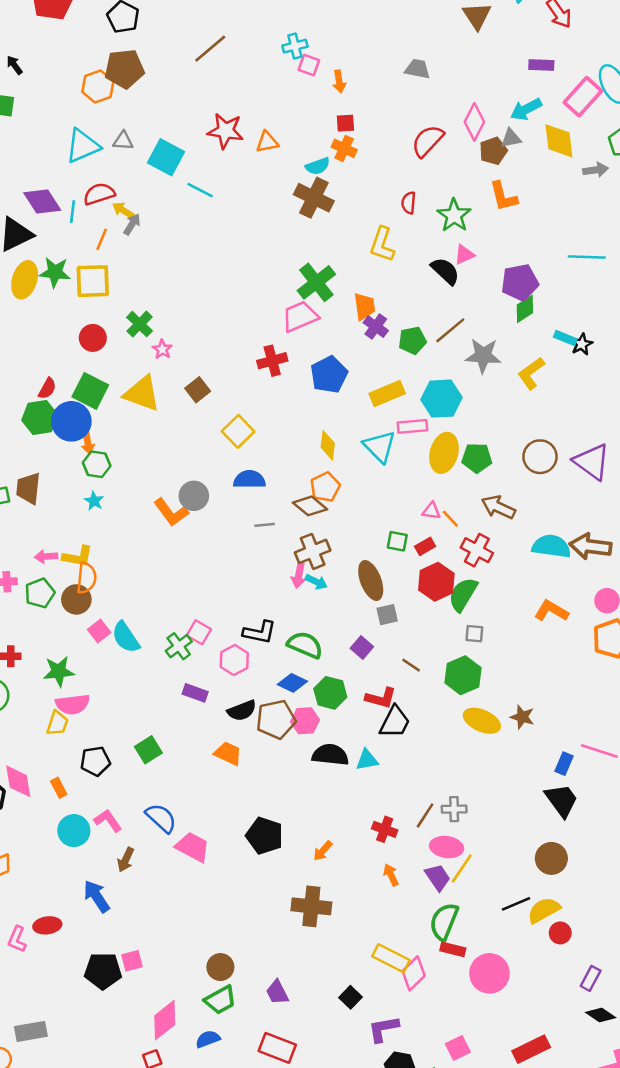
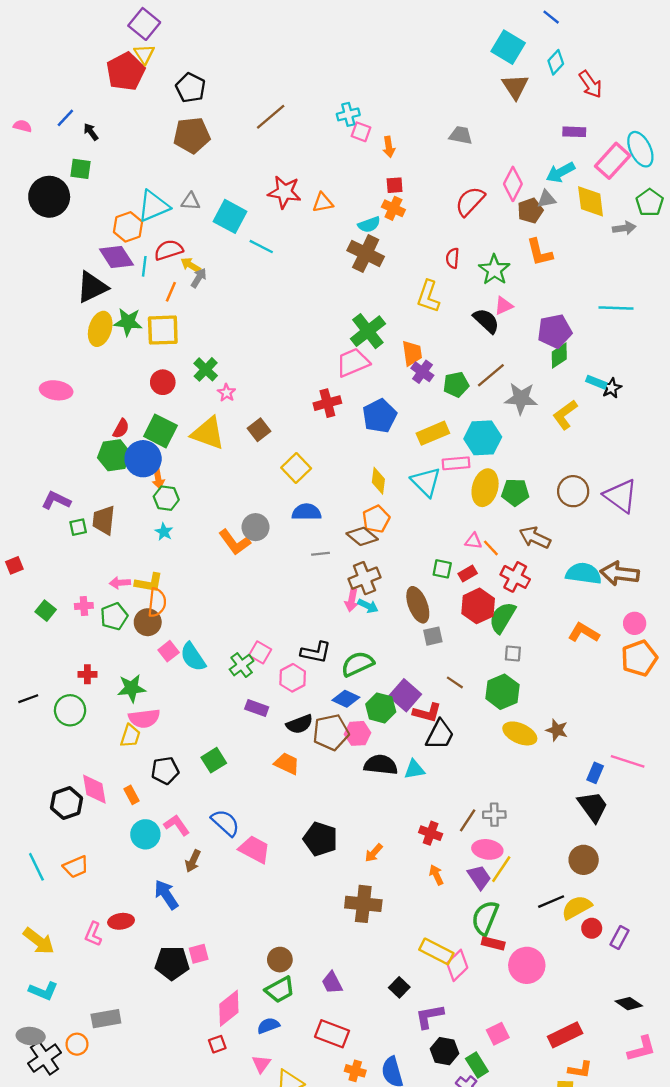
orange hexagon: (98, 87) -> (128, 227), moved
green semicircle: (305, 645) -> (358, 664), turned -48
purple square: (362, 647) -> (405, 695), moved, size x1.5
purple rectangle: (591, 978) -> (620, 938), moved

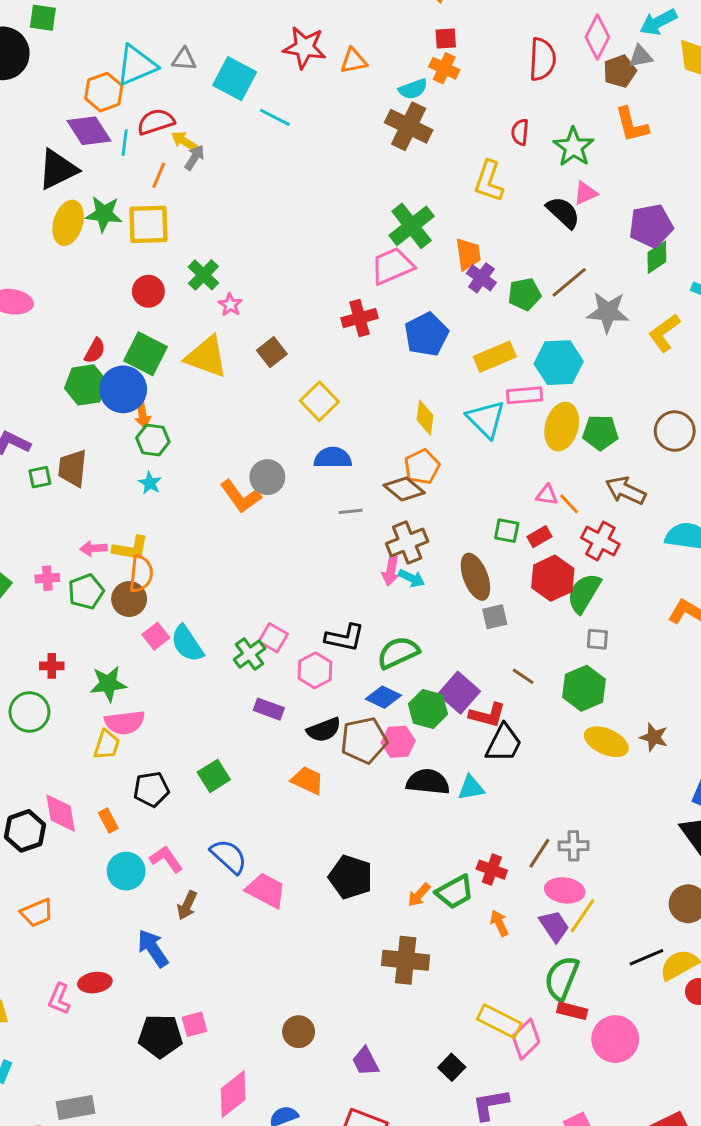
red semicircle: (470, 201) -> (542, 59), turned 140
green trapezoid: (280, 990) -> (455, 892), moved

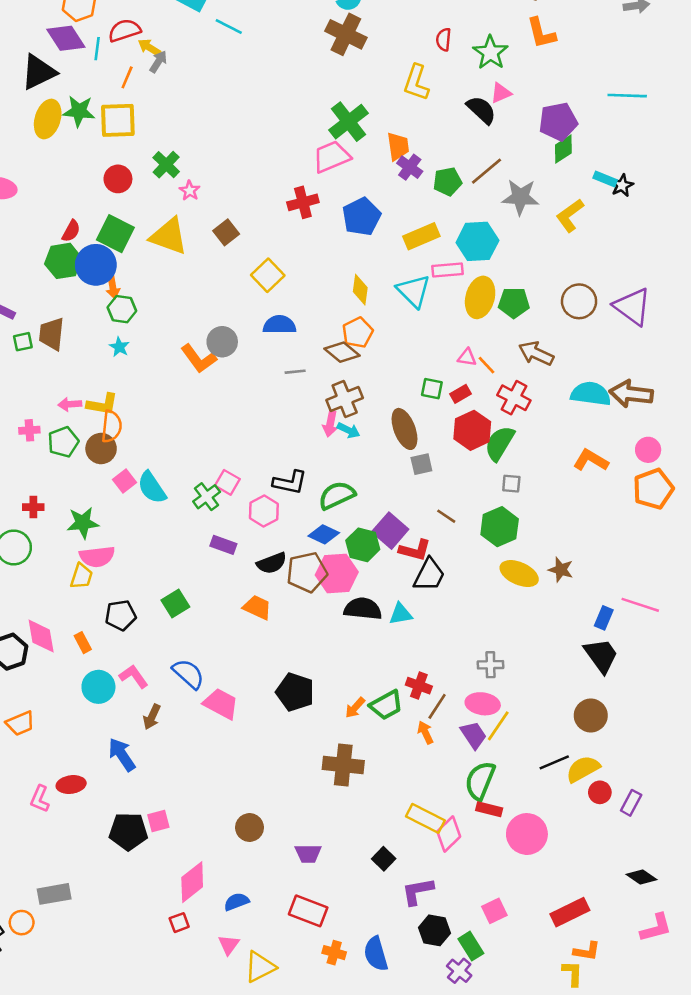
pink hexagon: (398, 742) -> (337, 574), size x1.4
brown line: (539, 853) -> (437, 706), moved
purple trapezoid: (365, 1061) -> (308, 854), turned -64

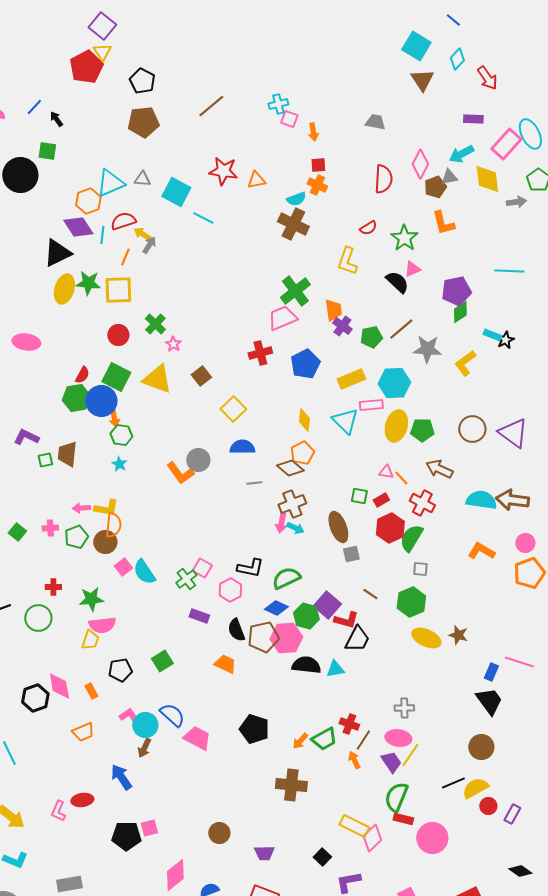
red semicircle: (444, 40) -> (368, 228), turned -126
black semicircle: (272, 563) -> (236, 630), turned 90
cyan circle: (98, 687) -> (145, 725), moved
orange trapezoid: (20, 723) -> (83, 732), moved

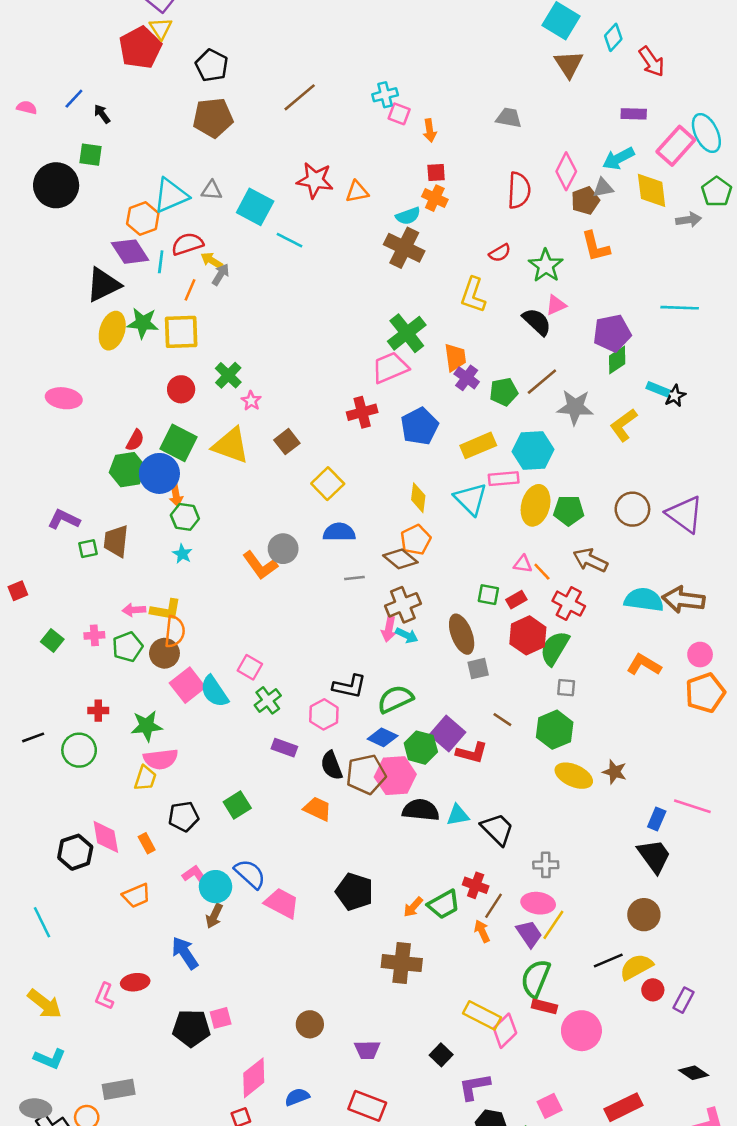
pink square: (123, 567) -> (187, 685), size x1.5
pink square: (202, 568) -> (250, 667), moved
black trapezoid: (357, 639) -> (497, 829), moved, turned -72

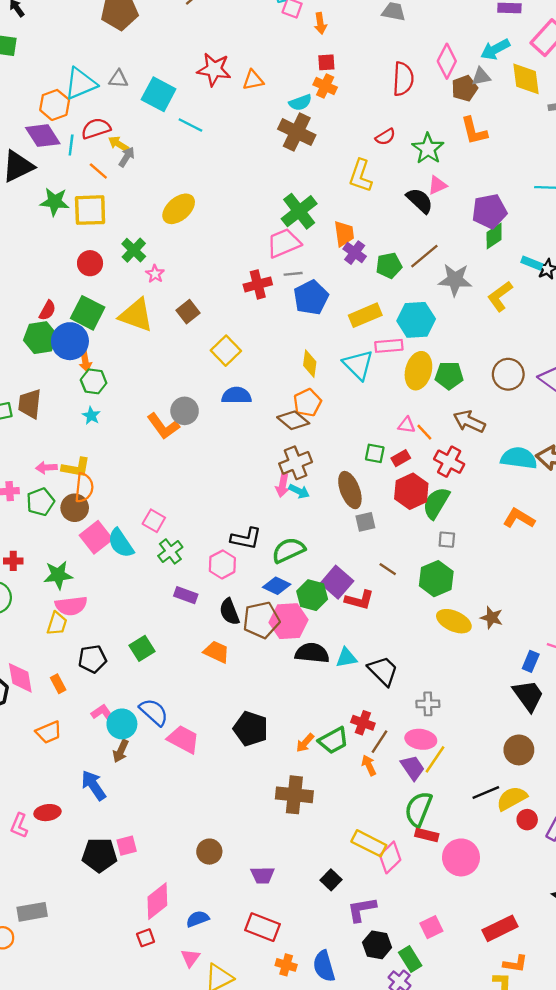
orange line: (190, 290) -> (98, 171), turned -72
yellow ellipse: (112, 331) -> (179, 209), moved, turned 32
gray line: (354, 578) -> (293, 274), moved

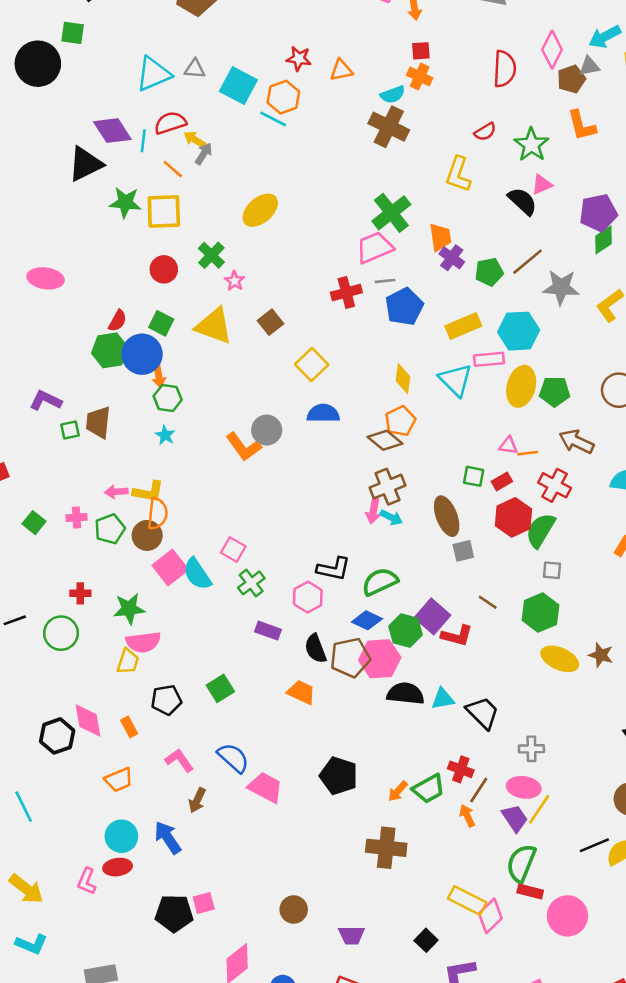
red star: (214, 69) -> (299, 59), size x0.7
orange hexagon: (55, 105) -> (283, 97), moved
green square: (88, 313) -> (161, 323), size x0.7
orange line: (424, 432) -> (528, 453), turned -54
cyan circle: (122, 724) -> (121, 836), moved

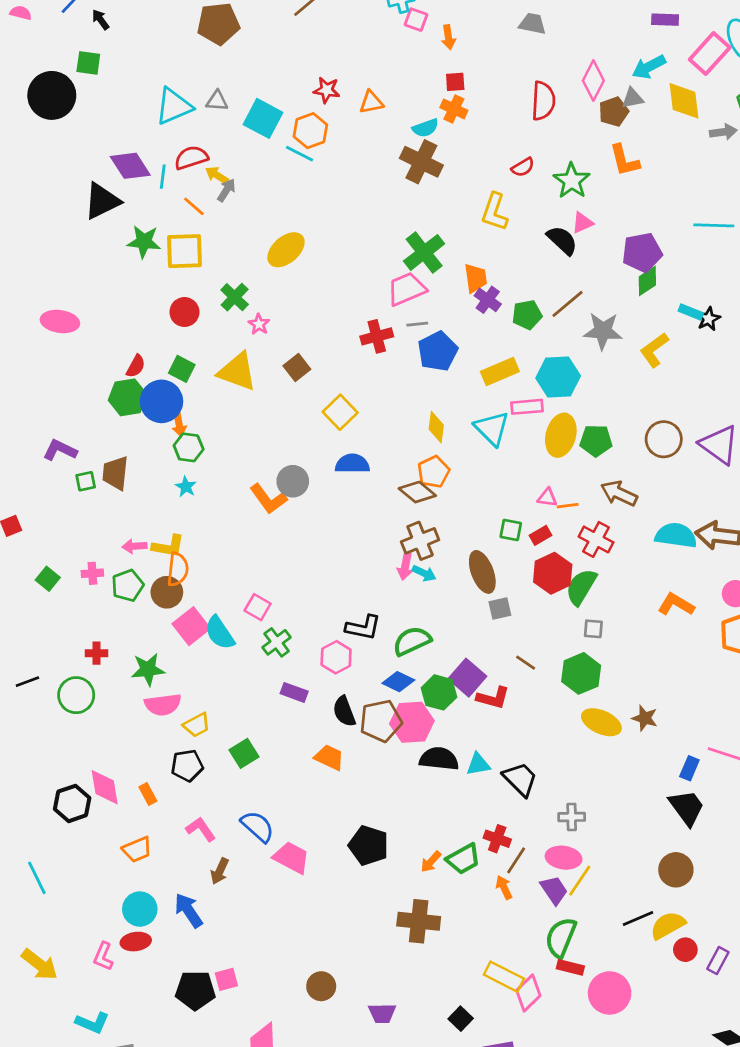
yellow trapezoid: (128, 661) -> (197, 725), moved, turned 44
cyan L-shape: (31, 944) -> (92, 1023), moved

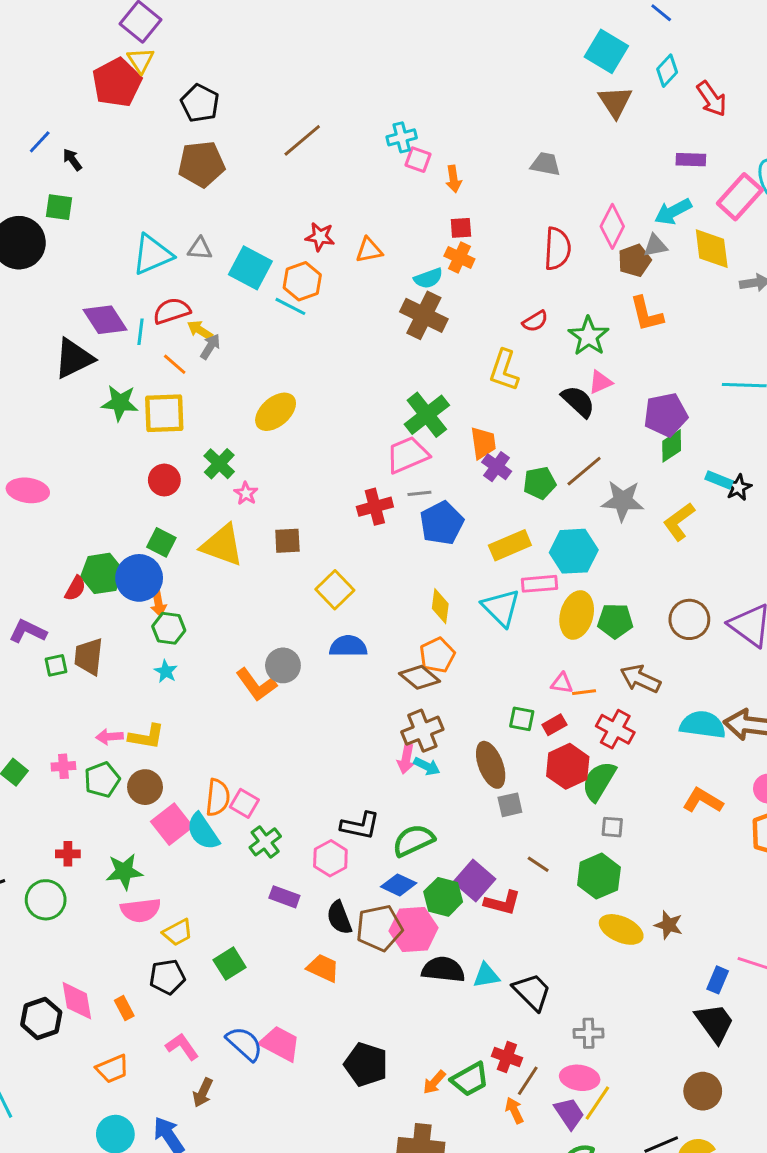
red semicircle: (136, 366) -> (75, 588), moved
brown square: (297, 368) -> (287, 541), turned 35
orange semicircle: (178, 569) -> (218, 797), moved
pink trapezoid: (291, 858) -> (280, 1044), moved

